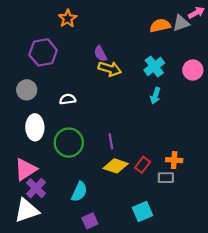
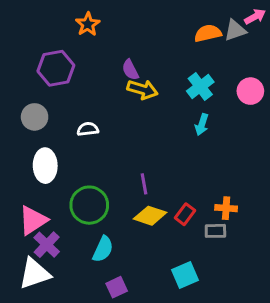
green circle: (69, 143) -> (89, 205), moved

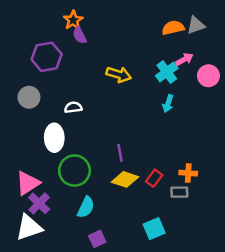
pink arrow: (255, 17) -> (184, 59), moved
purple semicircle: (130, 70) -> (80, 35), moved
white ellipse: (45, 166) -> (54, 138), moved

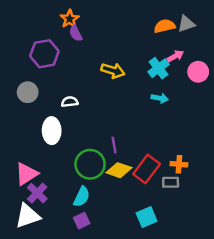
cyan arrow: (168, 104) -> (160, 98), turned -98
green circle: (74, 171) -> (90, 164), moved
red rectangle: (154, 178) -> (147, 169), size x1.6
purple square: (97, 239) -> (82, 221), moved

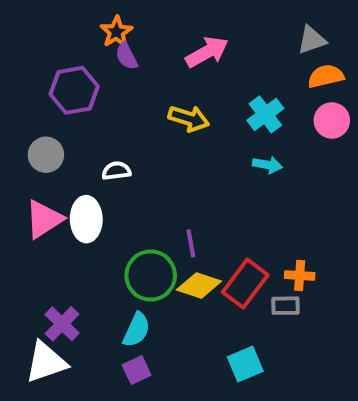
orange semicircle: (165, 26) -> (326, 76), moved
pink arrow: (175, 56) -> (207, 52), moved, size x1.5
pink triangle: (26, 174) -> (44, 219), moved

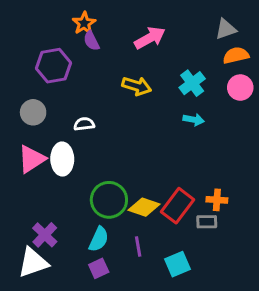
purple line: (191, 243) -> (138, 247), moved

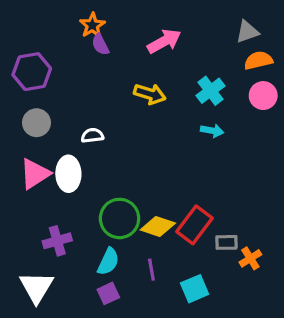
purple hexagon: (54, 66) -> (32, 72), moved
orange cross: (217, 200) -> (250, 258), moved, turned -36
purple cross: (45, 235) -> (57, 241), moved, turned 30
white triangle: (33, 263) -> (37, 287), turned -40

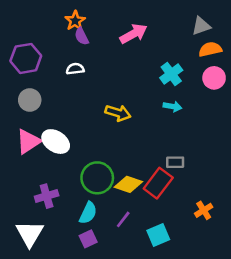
yellow arrow: (150, 94) -> (118, 113), moved
white semicircle: (92, 135) -> (75, 69), moved
white ellipse: (68, 174) -> (56, 142), turned -56
gray rectangle: (226, 242) -> (175, 162), moved
purple line: (151, 270) -> (123, 219), turned 48

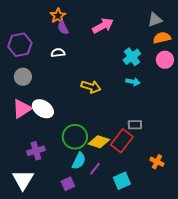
orange cross: (204, 210) -> (157, 162), turned -32
cyan semicircle: (88, 213) -> (79, 161), moved

